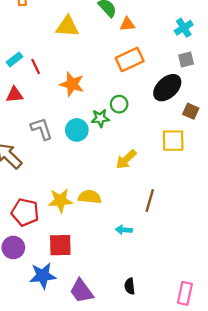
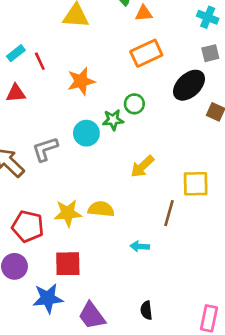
cyan cross: (184, 28) -> (208, 17), turned -36
orange star: (72, 84) -> (81, 81), turned -30
gray L-shape: (42, 129) -> (45, 149), moved, turned -90
yellow square: (173, 141) -> (196, 184), moved

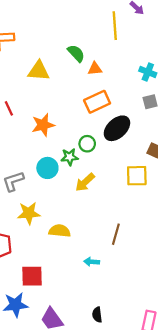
black ellipse: (189, 85) -> (117, 128), moved
yellow arrow: (142, 166) -> (85, 182), moved
yellow square: (196, 184) -> (137, 176), moved
yellow star: (68, 213) -> (29, 213), moved

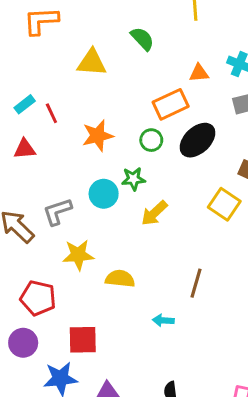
orange triangle: (95, 69) -> (199, 73), moved
green circle: (87, 144) -> (151, 140), moved
yellow square: (137, 176) -> (224, 204), turned 35

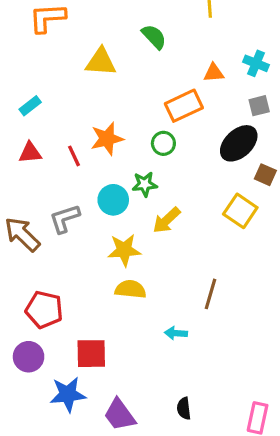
red line: (51, 113) -> (74, 156), moved
black ellipse: (198, 140) -> (239, 143), moved
yellow star: (78, 255) -> (124, 250), moved

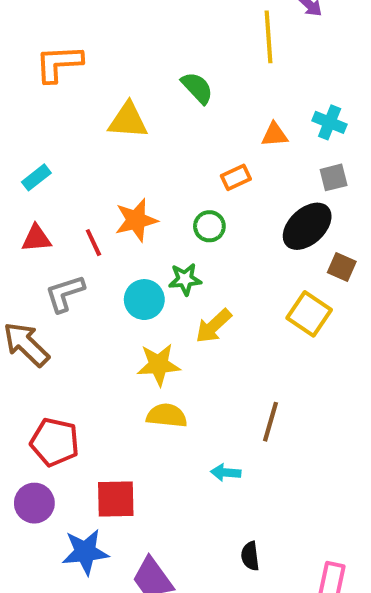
orange rectangle: (184, 106) -> (236, 177), size x0.6
gray L-shape: (65, 219) -> (65, 293), moved
black semicircle: (184, 408) -> (250, 556), moved

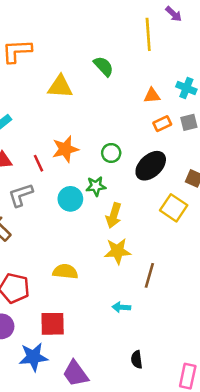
orange rectangle: (236, 177) -> (162, 124), moved
black ellipse: (307, 226) -> (151, 166), moved
yellow arrow: (213, 326) -> (114, 215), turned -30
yellow star: (159, 365) -> (118, 251), moved
yellow semicircle: (167, 416) -> (65, 272), moved

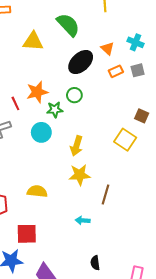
green semicircle: (104, 66) -> (68, 25), size x1.4
orange triangle: (152, 96) -> (108, 49), turned 48
black ellipse: (151, 166) -> (81, 62), moved
green star: (96, 186) -> (55, 110), moved

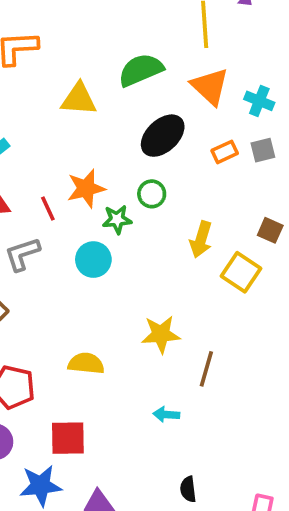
green semicircle: (68, 25) -> (141, 70), turned -70
orange triangle: (108, 49) -> (210, 86), moved, size x1.6
yellow arrow: (76, 146) -> (201, 239), moved

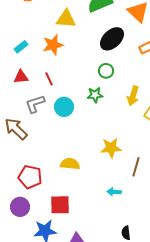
orange star: (86, 188) -> (53, 45), moved
green star: (117, 219) -> (95, 95), moved
cyan circle: (93, 260) -> (64, 107), moved

